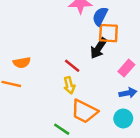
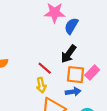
orange square: (108, 33) -> (75, 75), moved
blue arrow: (128, 93) -> (73, 92), moved

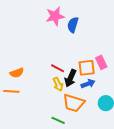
black arrow: (69, 54) -> (70, 78), moved
pink rectangle: (92, 73) -> (101, 62), turned -56

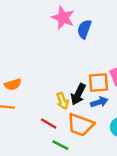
pink star: (55, 16) -> (63, 18), turned 30
red line: (58, 68) -> (49, 124), moved

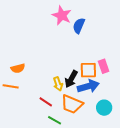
blue arrow: (99, 102) -> (88, 86), size x1.5

